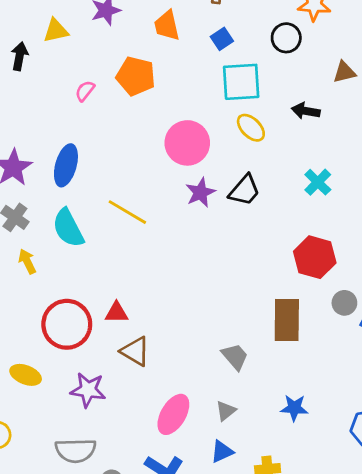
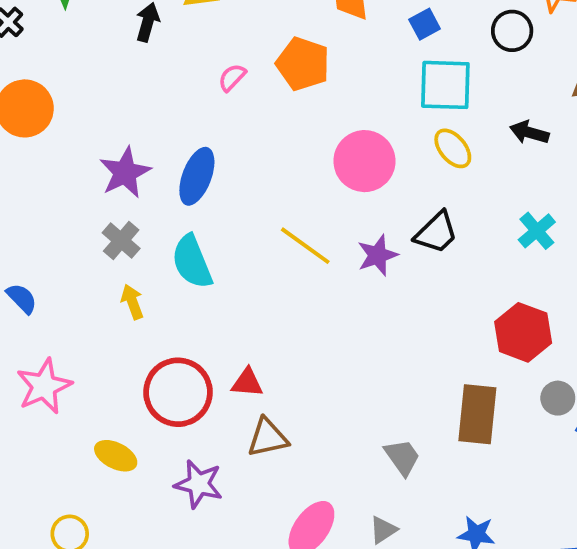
purple star: (200, 193) -> (377, 255), moved
yellow line: (127, 212) -> (305, 246), moved
brown triangle: (135, 351) -> (268, 438), turned -48

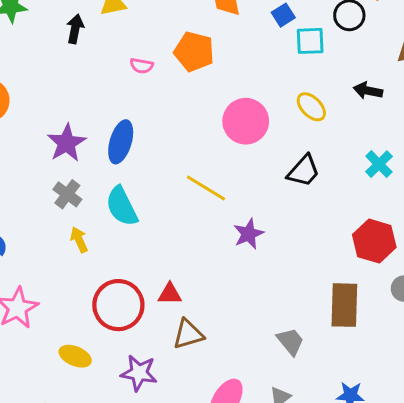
pink semicircle: (232, 78) -> (142, 66), turned -120
cyan square: (445, 85) -> (310, 41), moved, size x0.7
purple star: (377, 255) -> (249, 234), moved

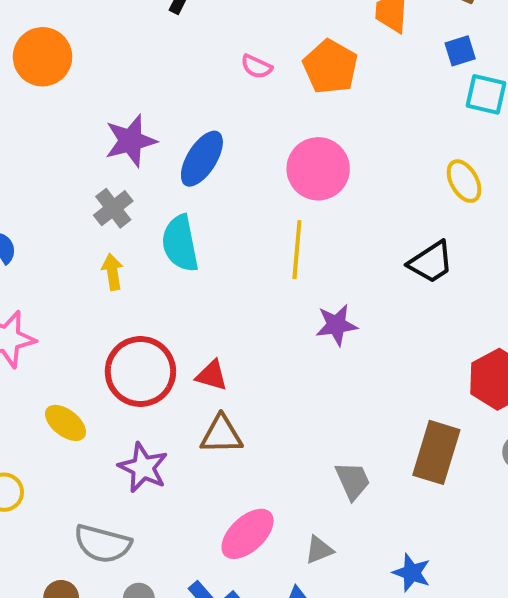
pink circle: (246, 121) -> (318, 169), moved
yellow line: (206, 188) -> (297, 250), turned 48

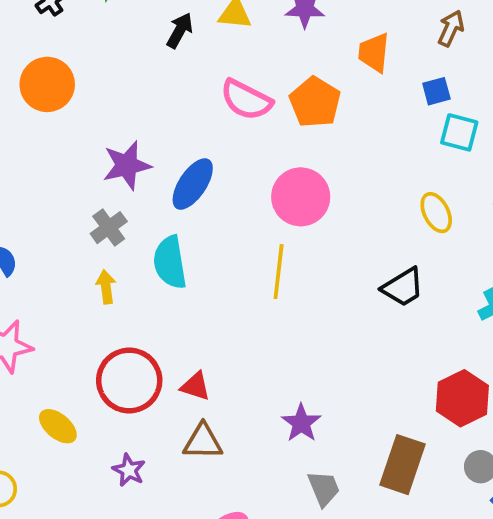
pink semicircle: (257, 67) -> (246, 100), size x1.8
purple star: (336, 325) -> (301, 423), moved, turned -30
purple star: (143, 468) -> (129, 470), size x0.7

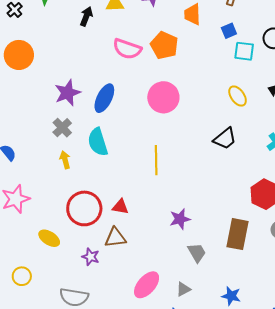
yellow line: (279, 272) -> (156, 160), moved
purple star: (301, 423) -> (180, 219), turned 30
brown triangle: (203, 442) -> (115, 238), moved

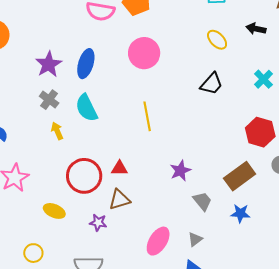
brown rectangle: (237, 234) -> (240, 176), turned 52
blue star: (231, 296) -> (240, 213), moved

